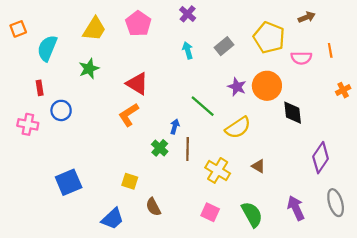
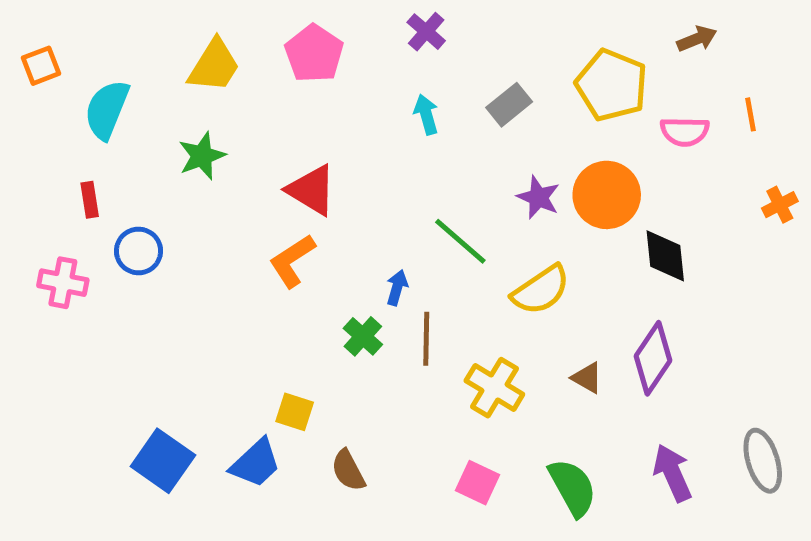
purple diamond: (321, 158) -> (653, 358), moved
blue square: (69, 182) -> (163, 461), moved, turned -32
blue trapezoid: (113, 219) -> (256, 463), moved

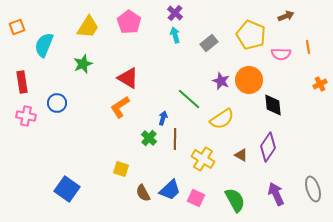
cyan arrow: (426, 114) -> (175, 35), moved
red rectangle: (90, 200) -> (22, 82), moved, size x1.5
blue trapezoid: (256, 463) -> (170, 190), moved

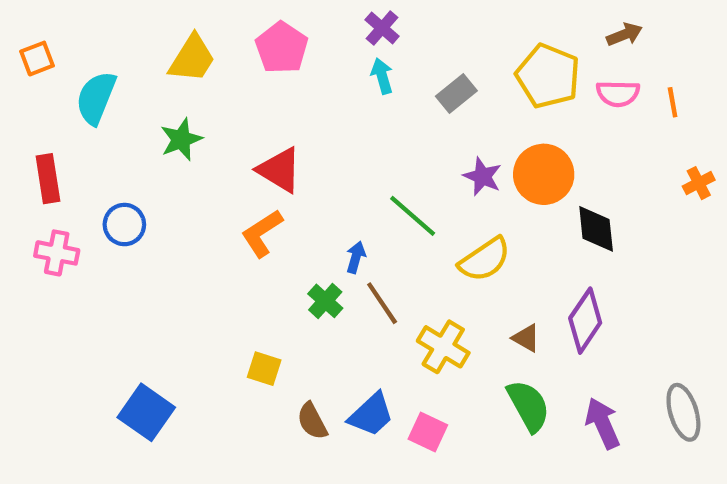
pink semicircle: (281, 54) -> (618, 94), moved
brown line: (175, 139) -> (382, 303), turned -35
green semicircle: (235, 200) -> (528, 406), moved

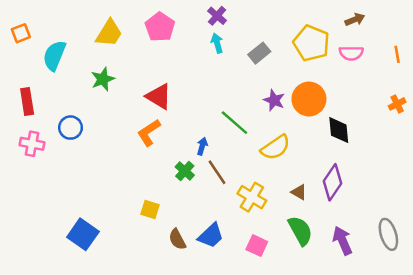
orange line: (673, 102) -> (397, 54), moved
pink square: (428, 432) -> (257, 246), moved

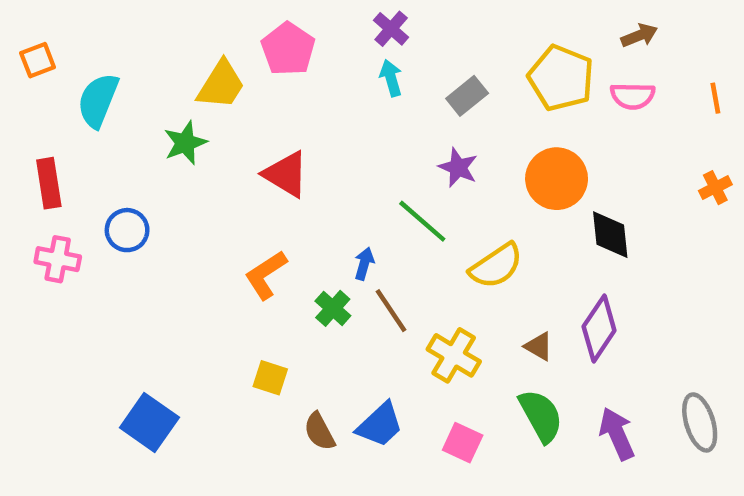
yellow trapezoid: (109, 33) -> (221, 85), moved
purple star: (274, 100) -> (458, 167), moved
orange L-shape: (149, 133) -> (266, 275), moved

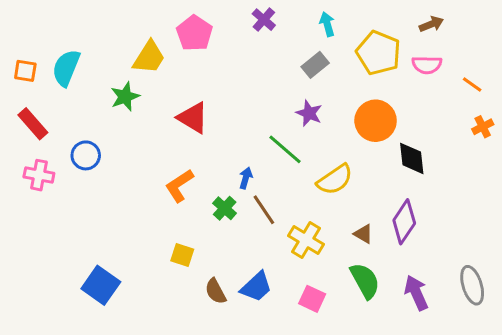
orange square: (38, 60) -> (25, 71), moved, turned 30
cyan arrow: (391, 78) -> (327, 24), moved
orange line: (715, 98) -> (472, 84), moved, turned -45
red rectangle: (49, 183) -> (33, 124), turned -32

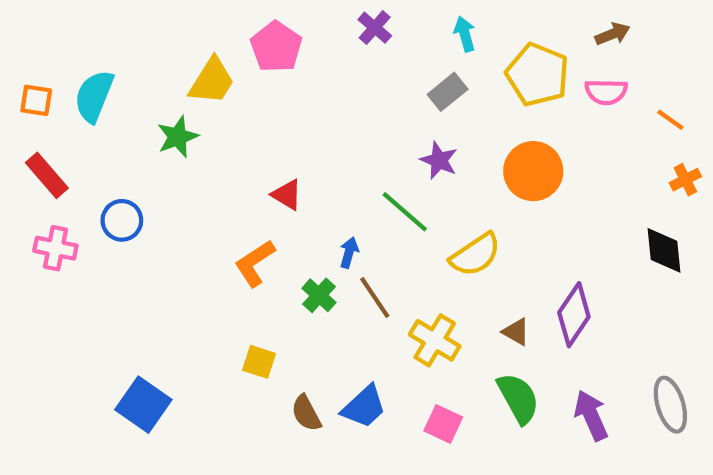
red triangle: (193, 118) -> (287, 195), moved, size x0.7
black diamond: (412, 158) -> (664, 250), moved

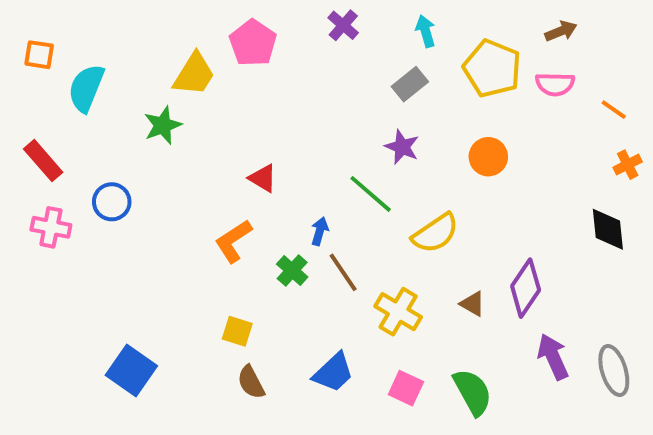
orange square: (36, 100) -> (39, 55), moved
orange circle: (533, 171) -> (488, 157), size x0.7
green semicircle: (518, 398) -> (473, 392), moved
brown semicircle: (306, 413) -> (251, 382), moved
purple arrow: (591, 415) -> (553, 357), moved

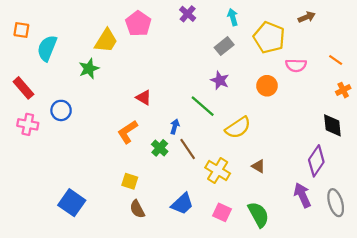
pink semicircle: (555, 84) -> (296, 65), moved
purple diamond: (526, 288) -> (316, 161), moved

